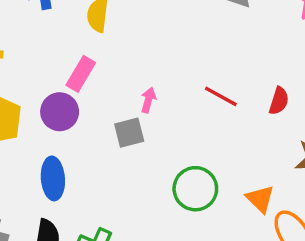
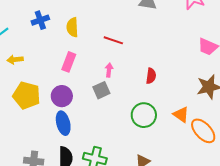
red line: (221, 96) -> (113, 40), moved
red semicircle: (279, 101) -> (151, 76), moved
purple circle: (60, 112) -> (62, 96), moved

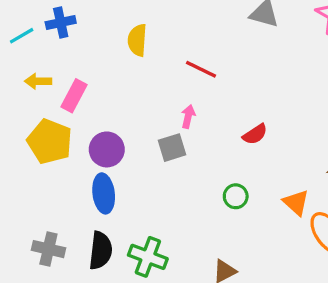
blue cross: (40, 20) -> (61, 22), moved
pink rectangle: (69, 62) -> (74, 96), moved
red semicircle: (151, 76) -> (255, 134), turned 42
green circle: (144, 115) -> (236, 196), size x0.6

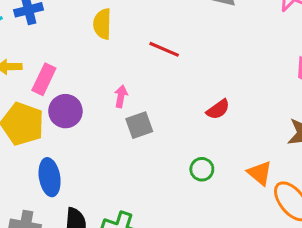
pink arrow: (188, 117) -> (121, 96), moved
purple circle: (107, 149) -> (65, 111), moved
blue ellipse: (104, 193) -> (50, 177), moved

